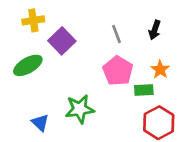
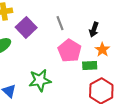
black arrow: (155, 30) -> (94, 30), moved
gray line: (116, 34) -> (60, 23), moved

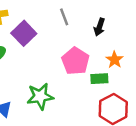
gray line: (60, 23) -> (64, 17), moved
black arrow: (94, 30) -> (99, 27), moved

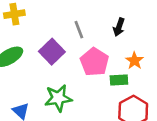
gray line: (64, 17) -> (79, 30), moved
purple square: (24, 33) -> (52, 52), moved

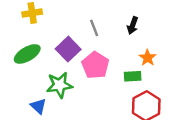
pink pentagon: (94, 62) -> (95, 65), moved
green star: (58, 98) -> (59, 85), moved

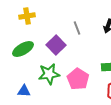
pink pentagon: (95, 65) -> (78, 79), moved
blue triangle: (38, 106) -> (24, 91), moved, turned -40

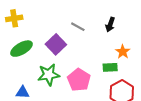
yellow cross: (27, 16) -> (14, 18), moved
gray line: (77, 28) -> (78, 27), turned -40

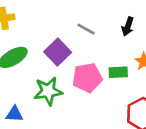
green rectangle: (110, 67) -> (118, 72), moved
pink pentagon: (79, 80) -> (87, 78), moved, turned 30

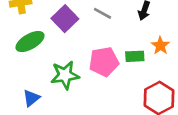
purple square: (58, 52) -> (65, 19), moved
blue triangle: (14, 114) -> (31, 98), turned -42

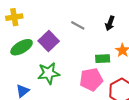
purple square: (65, 19) -> (49, 41), moved
pink pentagon: (104, 62) -> (91, 79), moved

